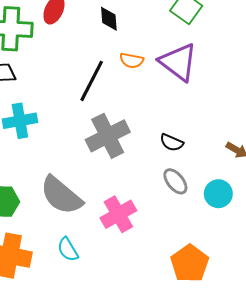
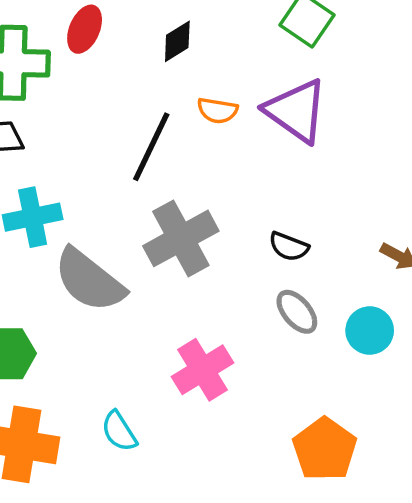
black diamond: (109, 19) -> (177, 41), turned 65
gray semicircle: (61, 195) -> (89, 280), moved

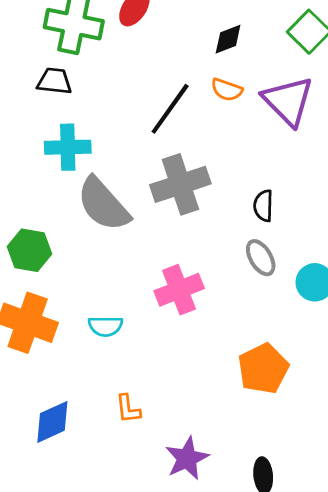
black diamond: (177, 41) -> (228, 39), moved
black semicircle: (289, 247) -> (263, 206), turned 60
cyan semicircle: (119, 431) -> (106, 326), turned -68

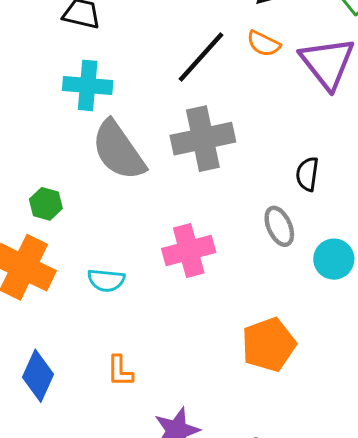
black semicircle: (263, 206) -> (307, 174), moved
green hexagon: (29, 250) -> (46, 204), moved, size x0.7
blue diamond: (52, 422) -> (38, 376), turned -48

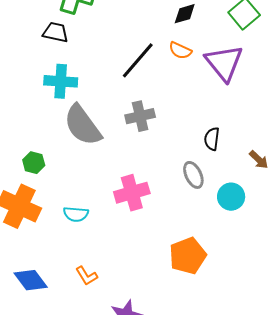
gray cross: (203, 139) -> (140, 116), size x0.7
orange L-shape: (120, 371) -> (86, 276), turned -30
blue diamond: (38, 376) -> (31, 280), turned -60

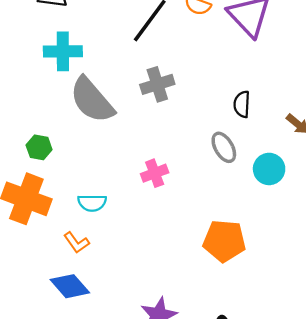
pink cross: (132, 193) -> (155, 173), size x0.7
orange pentagon: (188, 256) -> (224, 241), turned 30
orange L-shape: (86, 276) -> (76, 243), moved
blue diamond: (31, 280) -> (70, 286), moved

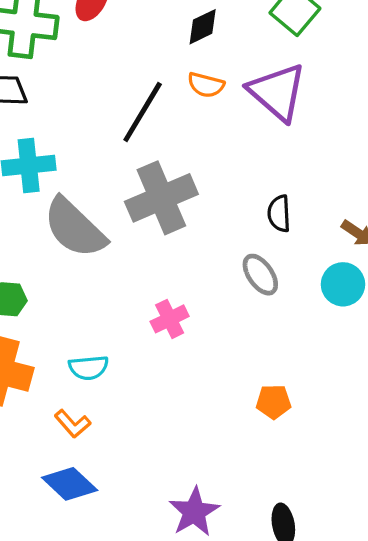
gray cross: (157, 84) -> (161, 198), size x1.5
cyan circle: (269, 169) -> (343, 284), moved
orange pentagon: (224, 241) -> (274, 402), size x0.6

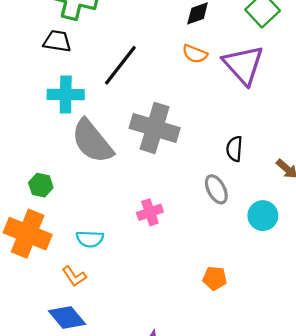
black line: (143, 112) -> (120, 65), moved
gray cross: (161, 198) -> (155, 128), turned 33
cyan circle: (343, 284) -> (263, 216), moved

